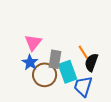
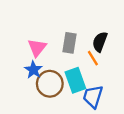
gray rectangle: (55, 59) -> (70, 43), moved
black semicircle: (91, 62) -> (100, 42), moved

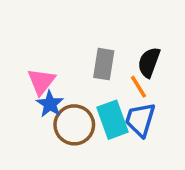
pink triangle: (37, 48) -> (41, 81), moved
blue trapezoid: (93, 97) -> (140, 120), moved

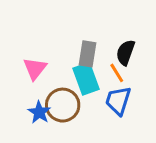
blue star: (50, 104) -> (39, 112), moved
cyan rectangle: (112, 120) -> (86, 79), moved

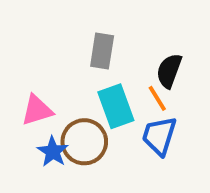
gray rectangle: (87, 54) -> (102, 51), moved
pink triangle: (35, 69) -> (37, 110), moved, turned 35

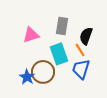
gray rectangle: (102, 51) -> (62, 26), moved
pink triangle: (37, 110) -> (31, 35), moved

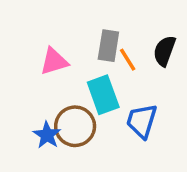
black semicircle: (86, 36) -> (165, 51), moved
orange line: (80, 50) -> (128, 60), moved

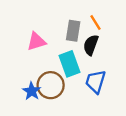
black semicircle: (165, 51) -> (91, 45), moved
orange line: (128, 60) -> (96, 22), moved

